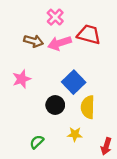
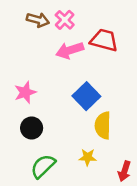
brown arrow: (34, 41) -> (38, 20), moved
black circle: (55, 105) -> (32, 128), moved
green semicircle: (37, 142) -> (43, 166), size x1.5

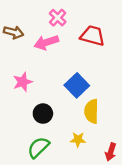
brown arrow: (38, 20) -> (14, 32), moved
pink arrow: (70, 50) -> (46, 42), moved
black circle: (32, 128) -> (43, 114), moved

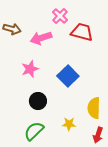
pink cross: (58, 18) -> (60, 16), moved
pink star: (23, 82) -> (30, 69), moved
yellow semicircle: (91, 111) -> (94, 108), moved

